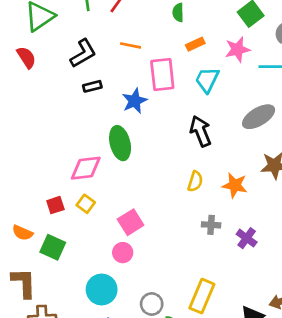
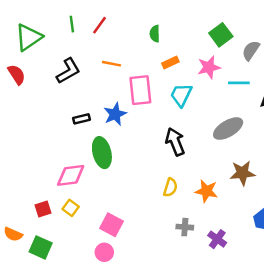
black rectangle: (92, 86) -> (81, 119), moved
pink square: (131, 222) -> (112, 225), turned -30

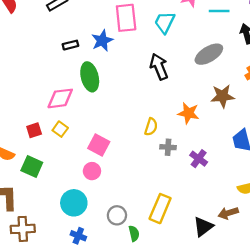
yellow semicircle: (170, 187) -> (151, 127), moved

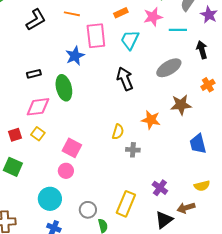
black rectangle: (70, 45) -> (34, 74), moved
purple cross: (199, 159) -> (160, 188), moved

